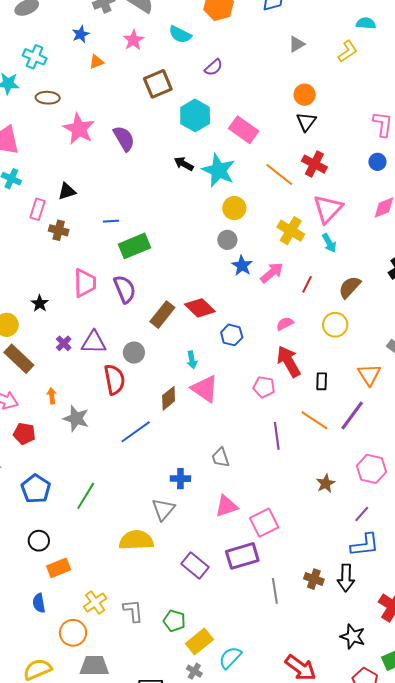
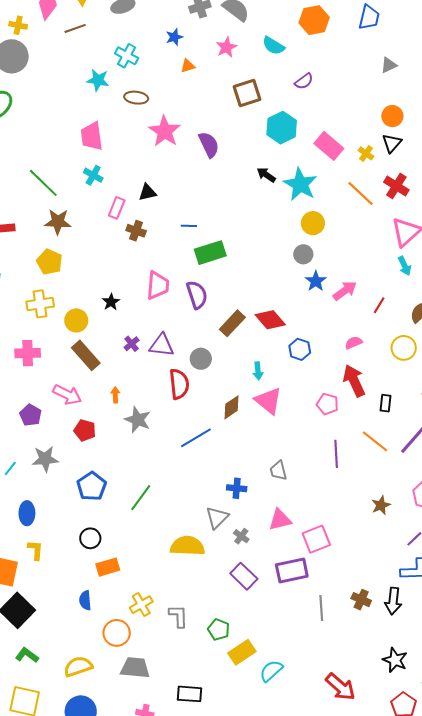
yellow cross: (291, 231) -> (366, 153), moved, size x0.6
gray cross: (194, 671) -> (241, 536), moved

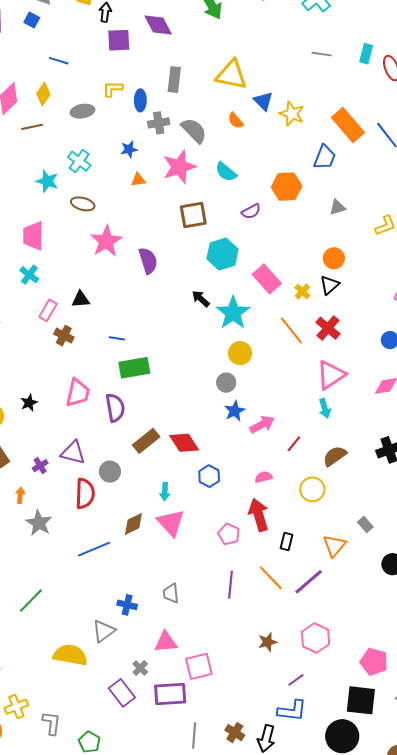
orange hexagon: (314, 20) -> (287, 187), moved
pink star: (226, 47) -> (179, 167), size x1.6
purple cross: (132, 344) -> (40, 466), moved
gray cross: (241, 536) -> (140, 668), moved

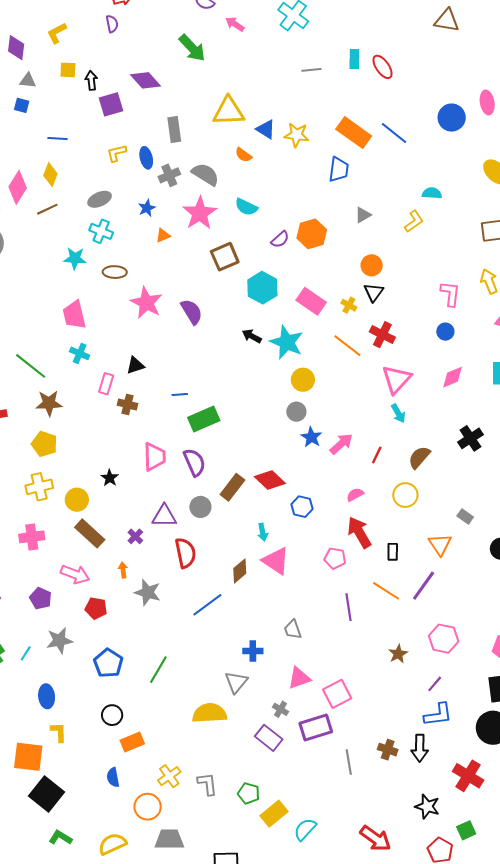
gray ellipse: (83, 111) -> (100, 199), moved
orange hexagon: (287, 187) -> (312, 234), moved
gray circle: (110, 472) -> (200, 507), moved

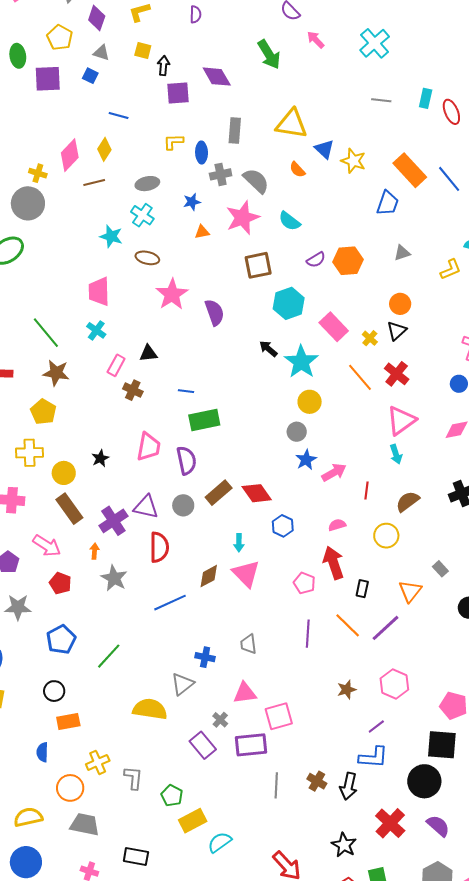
red line: (377, 455) -> (366, 491), turned -30
purple cross: (135, 536) -> (113, 521), size x1.8

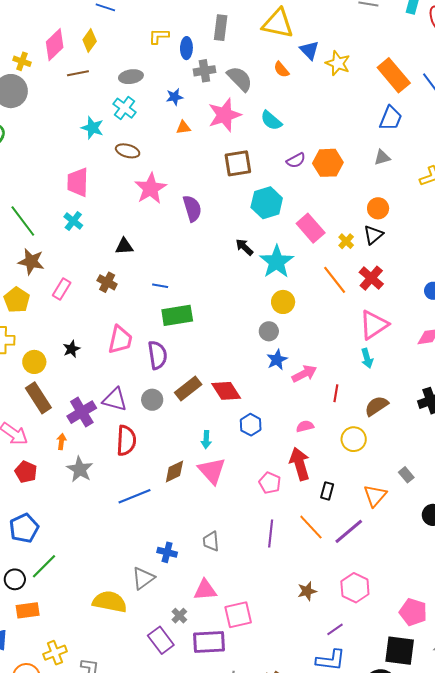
blue trapezoid: (388, 203) -> (391, 118), moved
pink rectangle: (116, 365) -> (62, 289), moved
green line: (109, 656) -> (44, 566), moved

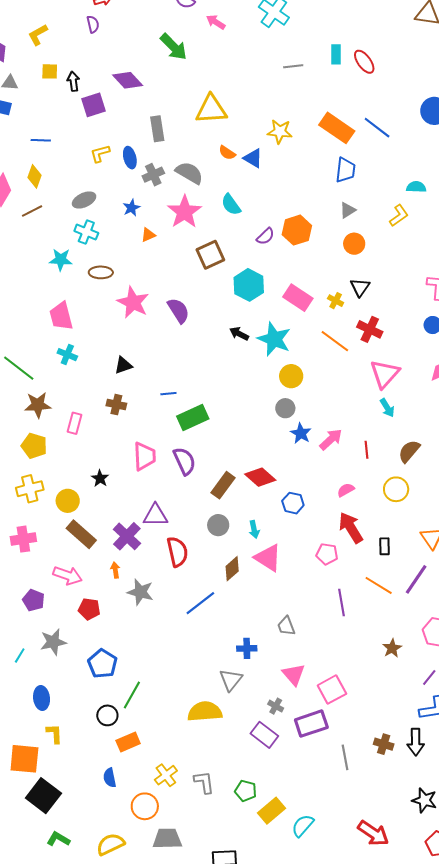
blue triangle: (309, 50) -> (253, 158), moved
cyan semicircle: (271, 121) -> (231, 205), turned 30
orange circle: (378, 208) -> (354, 244), moved
gray circle: (152, 400) -> (218, 525), moved
pink triangle: (205, 590) -> (294, 674), turned -50

